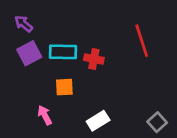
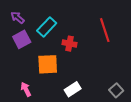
cyan rectangle: (63, 52) -> (47, 27), moved, turned -48
orange square: (64, 87) -> (48, 64), size x1.5
pink arrow: (45, 115) -> (26, 89), moved

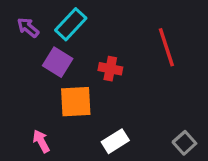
cyan rectangle: (47, 27) -> (71, 24), moved
purple square: (22, 39) -> (58, 62), moved, turned -30

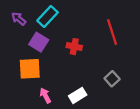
orange square: (76, 102) -> (30, 69), moved
pink arrow: (41, 141) -> (45, 95), moved
gray square: (184, 143) -> (112, 79), moved

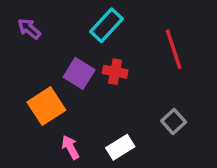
cyan rectangle: (48, 17) -> (107, 25), moved
purple square: (39, 42) -> (79, 73), moved
orange square: (30, 69) -> (46, 106), turned -30

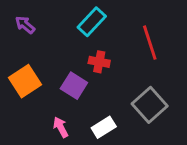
purple square: (79, 73) -> (74, 86), moved
orange square: (46, 106) -> (25, 81), moved
gray square: (174, 122) -> (150, 105), size x1.6

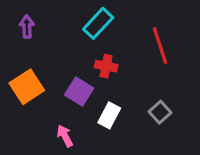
purple arrow: (25, 25) -> (27, 27), turned 48
gray square: (150, 105) -> (160, 112), size x0.6
white rectangle: (104, 127) -> (109, 115), moved, turned -30

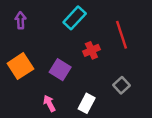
red cross: (106, 66) -> (91, 50), moved, turned -35
white rectangle: (109, 115) -> (87, 103), moved

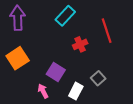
purple arrow: (20, 20) -> (18, 18), size x1.6
purple square: (60, 70) -> (56, 72), moved
gray square: (122, 85) -> (98, 78), moved

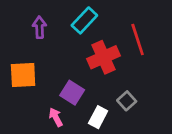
purple arrow: (18, 18) -> (39, 27), moved, size x0.7
red cross: (80, 44) -> (103, 57), size x1.6
orange square: (18, 58) -> (23, 75), turned 30

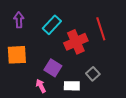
cyan rectangle: (84, 20) -> (52, 25), moved
purple arrow: (39, 27) -> (19, 20), moved
white rectangle: (98, 117) -> (72, 86), turned 63

